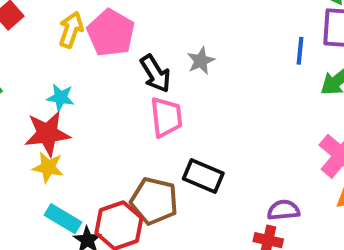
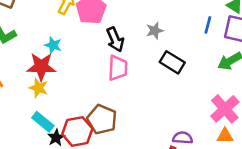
blue line: (300, 51) -> (208, 25), moved
gray star: (201, 61) -> (155, 31), moved
black rectangle: (203, 176) -> (172, 62), moved

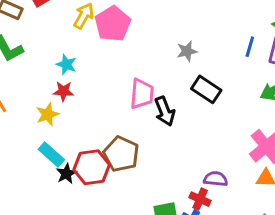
black arrow: (115, 39) -> (165, 111), moved
red star: (41, 67) -> (63, 91), moved, size x0.6
yellow star: (38, 88) -> (47, 114), turned 30

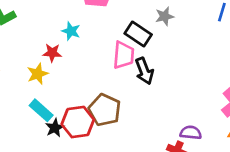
cyan star: (66, 64) -> (71, 31), moved
black rectangle: (206, 89) -> (138, 34), moved

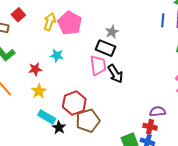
gray star: (165, 16) -> (112, 32), moved
red star: (52, 53) -> (35, 69), moved
brown pentagon: (105, 110) -> (88, 121), moved, turned -30
red hexagon: (78, 122) -> (74, 103), moved

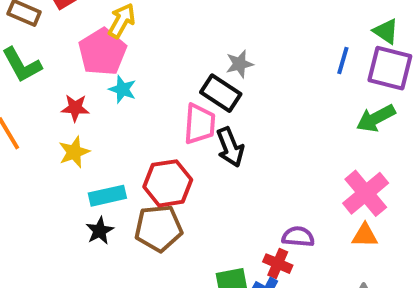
pink pentagon: (70, 23) -> (102, 52), moved
red hexagon: (74, 103) -> (168, 183), moved
cyan rectangle: (47, 117) -> (107, 196), moved, turned -54

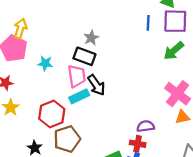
cyan star: (123, 89) -> (45, 63), moved
red hexagon: (168, 183) -> (52, 114), moved
cyan rectangle: (107, 196) -> (79, 96), moved

